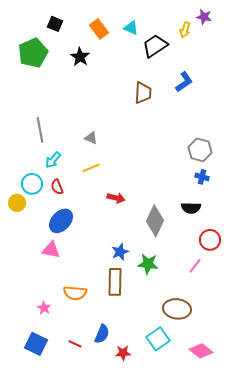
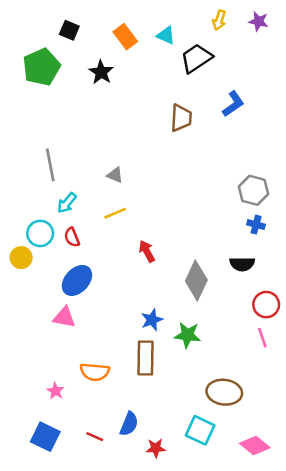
yellow arrow: (185, 30) -> (219, 20), moved
red arrow: (116, 198) -> (147, 251), turned -132
pink line: (195, 266) -> (262, 338), moved, turned -56
cyan square: (158, 339) -> (200, 430), turned -30

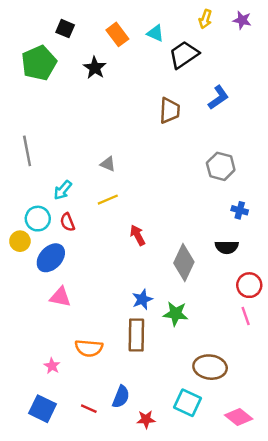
gray line: (50, 165) -> (27, 151), moved
gray hexagon: (253, 190) -> (221, 166), moved
blue ellipse: (77, 280) -> (51, 258), moved

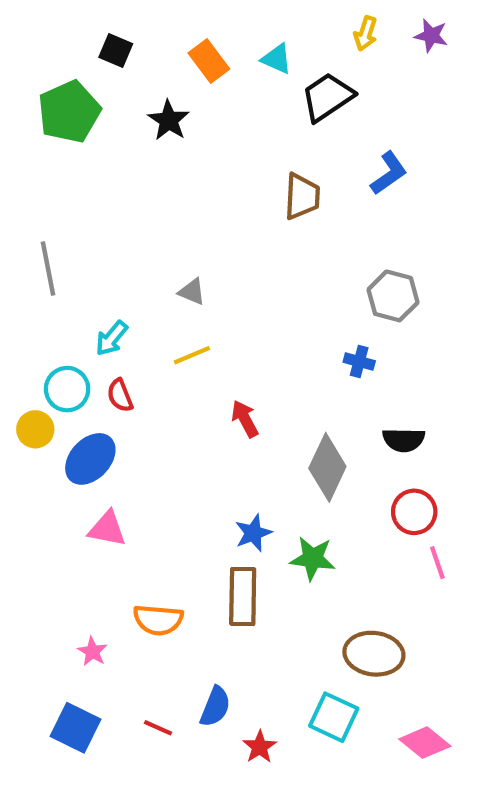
blue cross: (240, 210) -> (359, 362), moved
red circle: (249, 285) -> (414, 512), moved
red star: (146, 419) -> (260, 747), turned -30

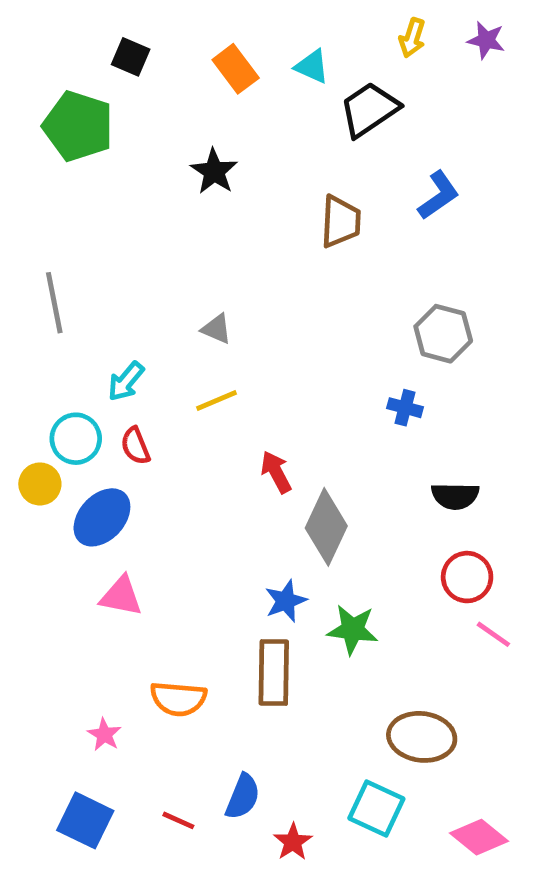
green pentagon: (69, 112) -> (78, 126), turned -30
black star: (169, 120) -> (214, 171), moved
gray diamond: (327, 467) -> (326, 527), moved
pink line: (437, 563) -> (493, 634), turned -36

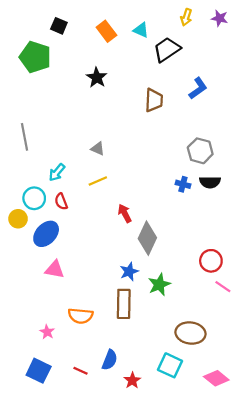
black semicircle: (455, 496) -> (210, 182), moved
green star: (353, 630) -> (159, 284), turned -30

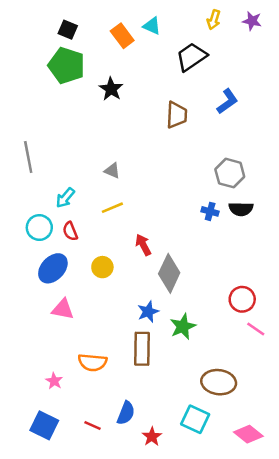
cyan triangle: (141, 30) -> (152, 26), moved
green pentagon: (35, 57) -> (67, 65), moved
yellow circle: (18, 219) -> (102, 267), moved

